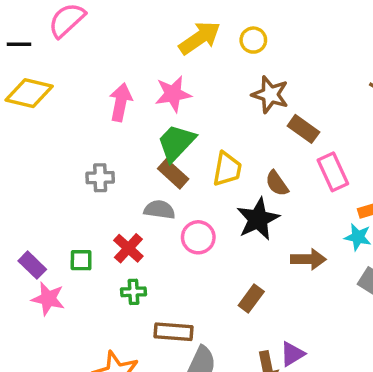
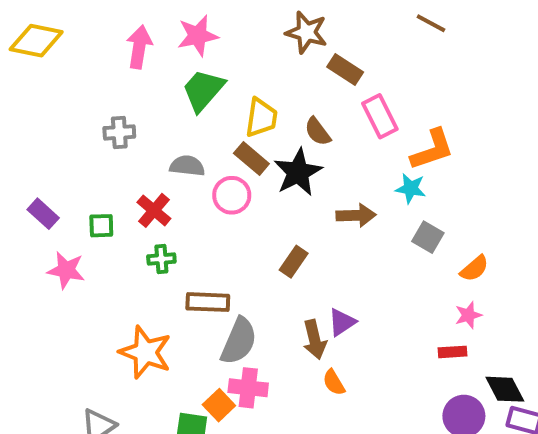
brown rectangle: (173, 174) -> (251, 158), moved
purple rectangle: (32, 265) -> (43, 214), moved

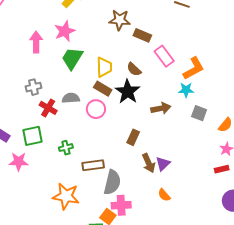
red cross: (154, 210) -> (48, 108), moved
green square: (101, 226) -> (33, 136), size x1.5
brown arrow: (315, 340) -> (149, 163), moved

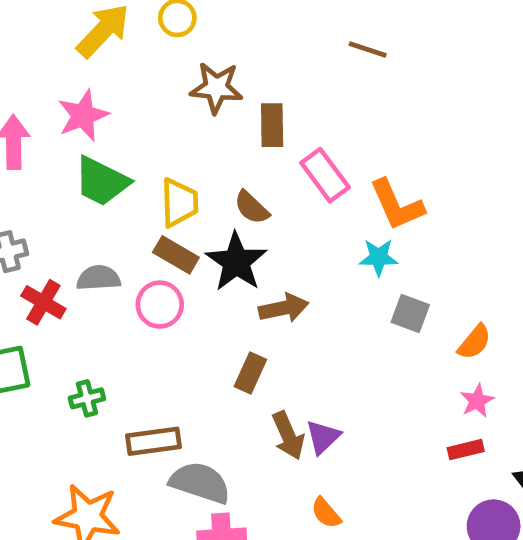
brown rectangle: (142, 35) -> (272, 125), turned 66
green trapezoid: (72, 58) -> (102, 181), turned -95
orange L-shape: (194, 68) -> (397, 205), turned 95
brown arrow: (161, 108) -> (284, 308), moved
gray semicircle: (112, 182) -> (200, 483), turned -85

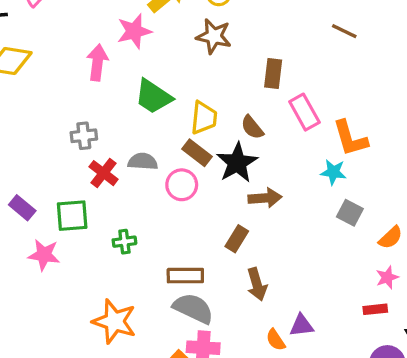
brown star: (216, 88) -> (214, 36), moved
pink star: (83, 115) -> (134, 31), moved
purple triangle: (323, 437) -> (301, 326), moved, turned 30
brown rectangle: (154, 441) -> (185, 276), moved

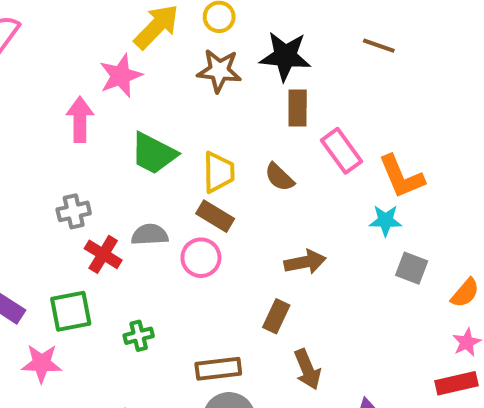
black star: (237, 163) -> (285, 56), moved, turned -30
red rectangle: (375, 309) -> (456, 383), size x1.4

